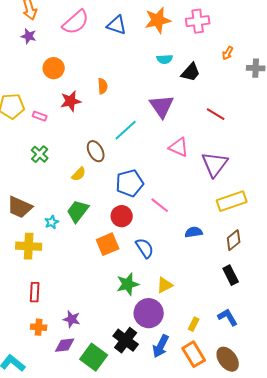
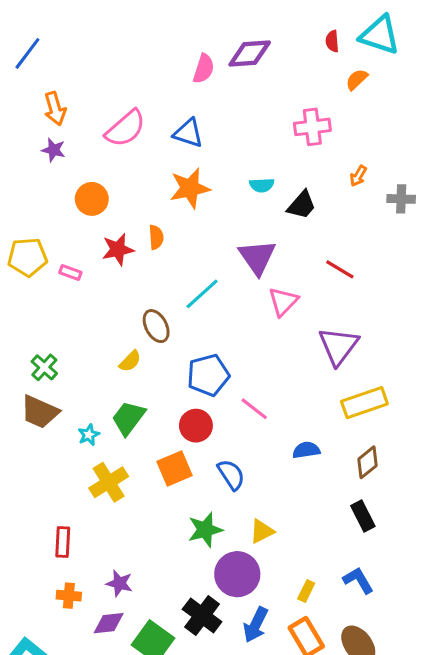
orange star: (158, 20) -> (190, 188), moved
orange semicircle: (103, 86) -> (156, 237), moved
pink triangle: (179, 147) -> (283, 302), moved, turned 50
green cross: (40, 154) -> (44, 367), moved
yellow cross: (29, 246) -> (109, 482), moved, turned -35

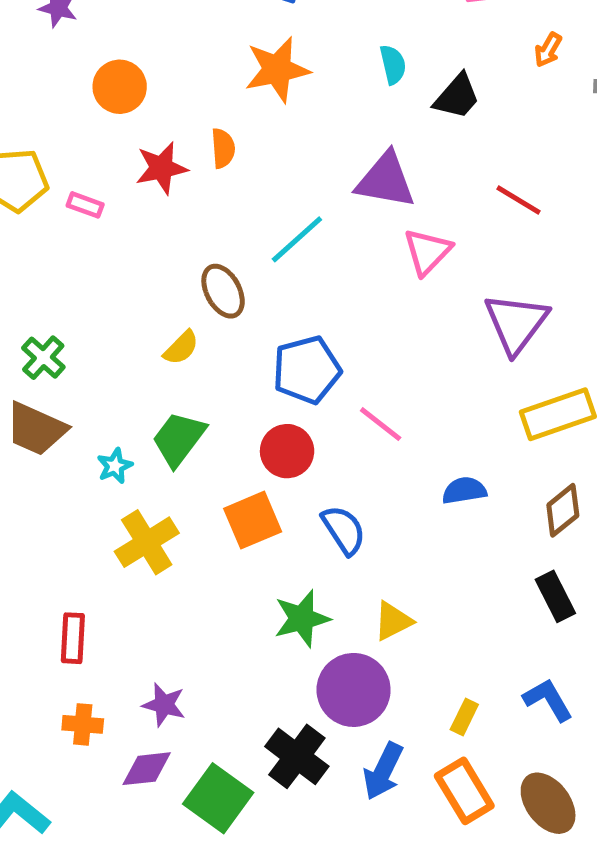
cyan semicircle: (262, 185) -> (393, 65), turned -100
purple triangle: (257, 257) -> (386, 180), turned -45

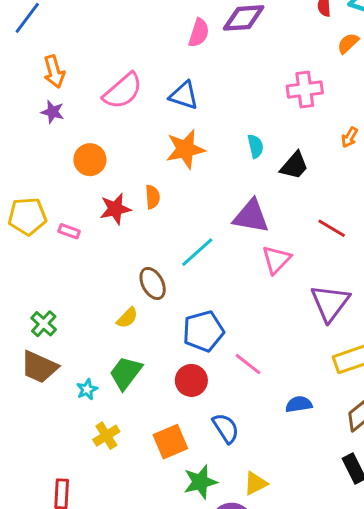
orange square: (253, 520) -> (170, 442), moved
yellow cross: (147, 542) -> (106, 436), size x0.7

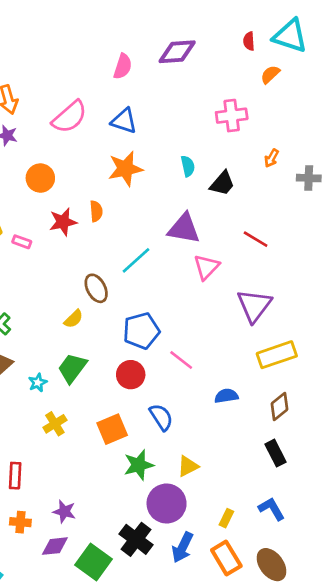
pink semicircle: (199, 33) -> (123, 66), moved

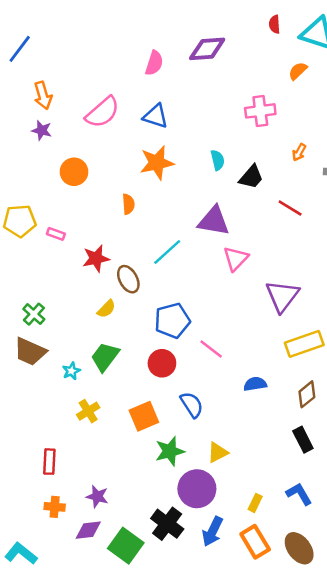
red semicircle: (249, 41) -> (275, 24), moved
red star: (63, 222) -> (96, 258), moved
red line: (256, 239) -> (290, 208), moved

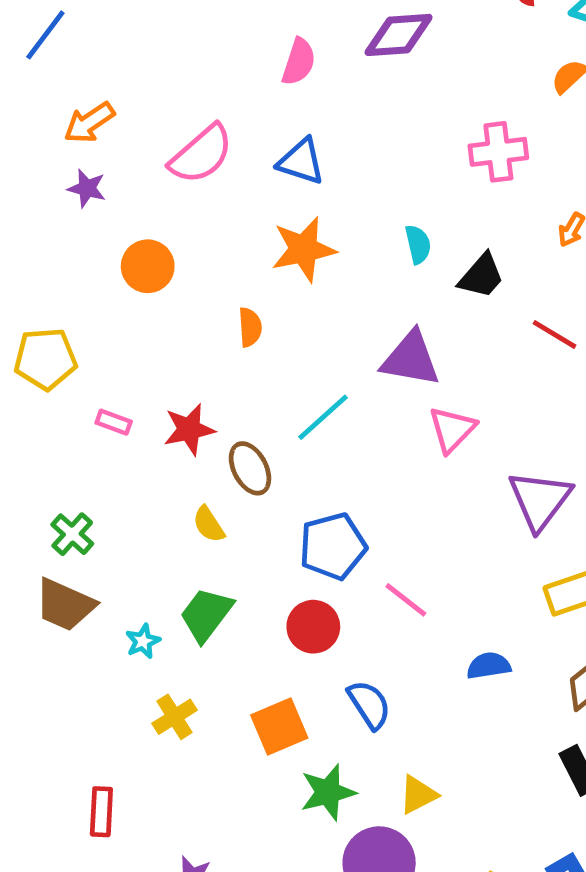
orange arrow: (43, 95) -> (89, 123), turned 72
pink rectangle: (56, 234) -> (114, 422), moved
yellow semicircle: (106, 309) -> (209, 524), turned 102

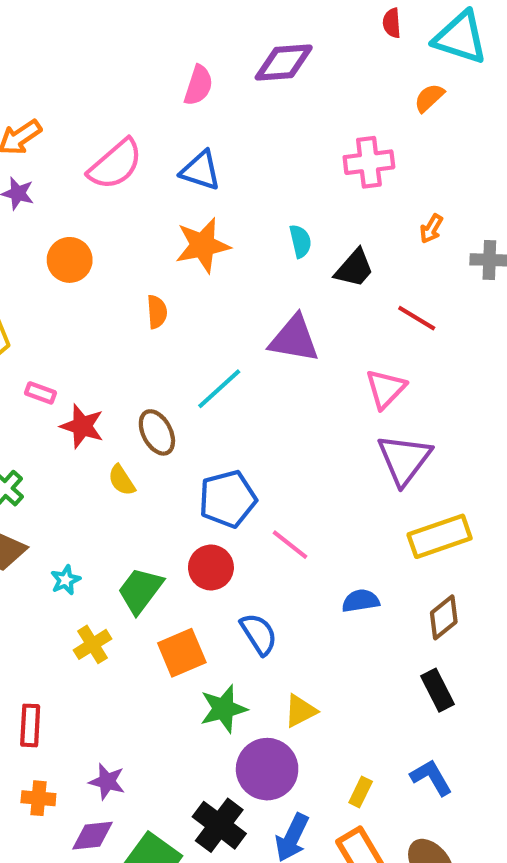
red star: (189, 429) -> (82, 426), moved, turned 30
pink triangle: (452, 429) -> (386, 389), moved
green trapezoid: (206, 615) -> (140, 590), moved

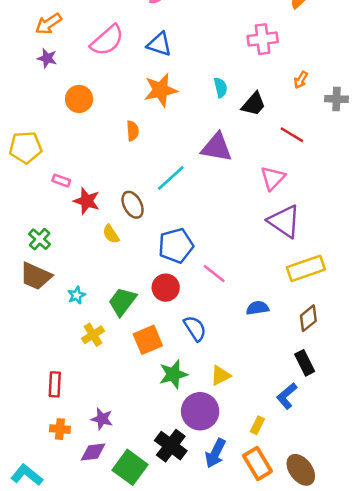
purple triangle: (404, 459) -> (284, 221), turned -33
blue L-shape: (431, 777) -> (287, 396), moved, turned -100

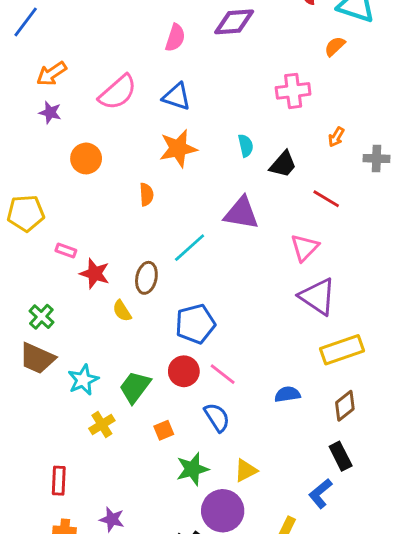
brown ellipse: (133, 205) -> (146, 278), turned 40
pink line: (214, 274) -> (223, 374), moved
cyan star: (76, 295) -> (83, 380), size x1.5
orange square: (148, 340) -> (164, 430), size x0.6

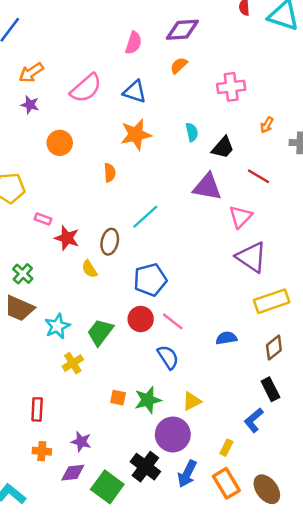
orange semicircle: (335, 46) -> (179, 65), moved
purple triangle: (241, 213) -> (207, 187), moved
orange square: (164, 430) -> (118, 398), moved, turned 35

